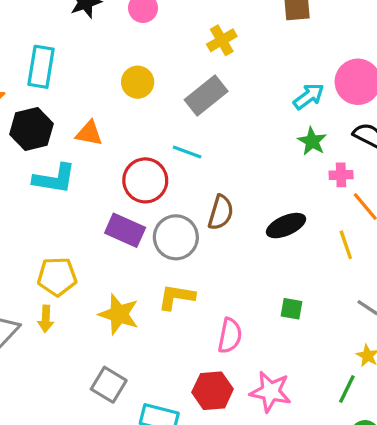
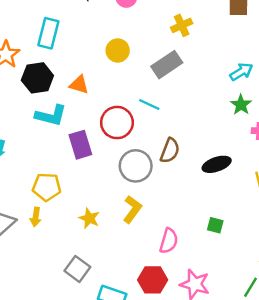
purple rectangle: (125, 230) -> (80, 145), moved, turned 44
yellow L-shape: (176, 297) -> (132, 209), turned 112
yellow star: (119, 314) -> (89, 218), size x0.7

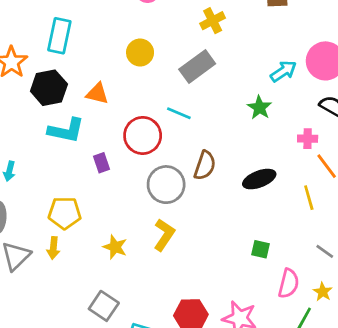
green star: (241, 105) -> (259, 108), moved
purple rectangle: (80, 145) -> (101, 163), size x0.6
pink semicircle: (169, 241) -> (289, 283), moved

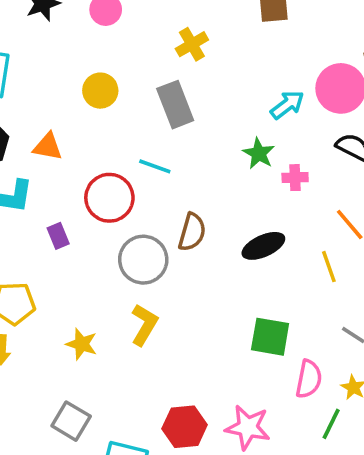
gray rectangle: (197, 66) -> (175, 105), turned -72
pink cross: (308, 139) -> (295, 178), moved
green square: (261, 249) -> (270, 337), size x1.6

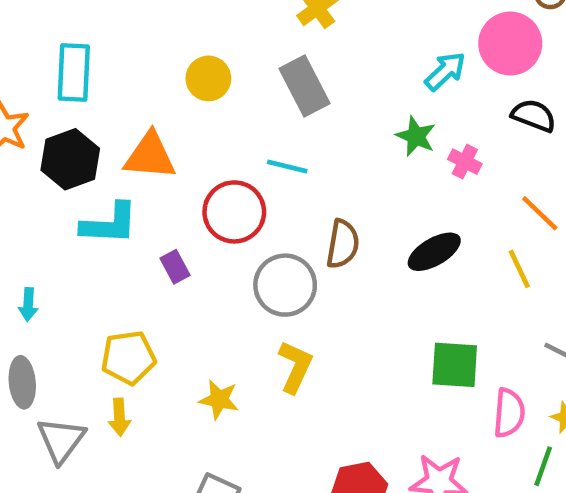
orange triangle: (48, 147) -> (150, 156), size x1.4
pink cross: (295, 178) -> (465, 162), turned 35

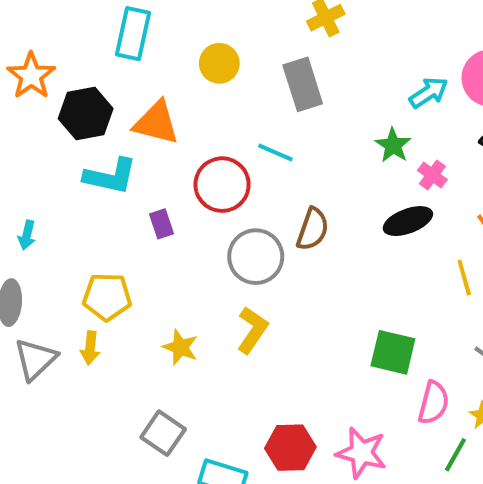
cyan rectangle: (74, 72) -> (133, 34), moved
black ellipse: (434, 252) -> (408, 221), moved

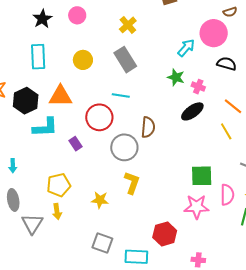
pink star: (361, 453) -> (197, 207), moved

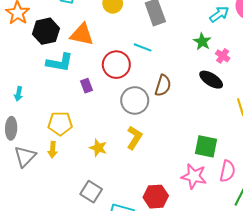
black ellipse: (192, 111) -> (211, 80), turned 55

